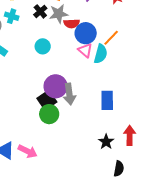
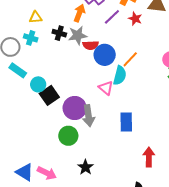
black cross: (40, 11) -> (59, 33), turned -32
cyan circle: (43, 46) -> (38, 84), moved
pink triangle: (85, 50) -> (106, 88), moved
black square: (47, 100) -> (49, 95), moved
black star: (106, 142) -> (85, 167), moved

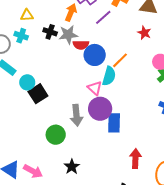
red star: (135, 19) -> (144, 33), moved
purple circle: (75, 108) -> (100, 109), moved

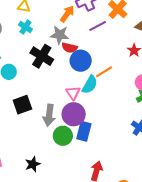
black cross: (50, 32) -> (42, 56), moved, size x1.6
cyan cross: (21, 36) -> (25, 27), moved
black square: (38, 94) -> (22, 105), moved
green circle: (56, 135) -> (63, 136), moved

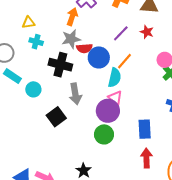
purple line: (98, 26) -> (121, 33), moved
pink triangle: (73, 93) -> (115, 98), moved
gray arrow: (49, 115) -> (75, 94), moved
blue rectangle: (84, 131) -> (145, 129), moved

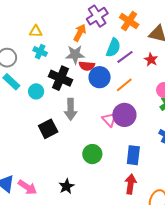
cyan semicircle: (115, 78) -> (113, 48), moved
cyan circle: (33, 89) -> (36, 91), moved
purple circle: (108, 111) -> (124, 115), moved

